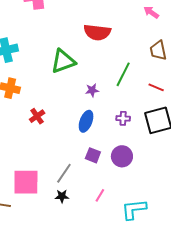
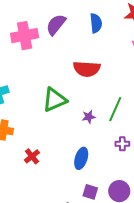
purple star: (92, 90) -> (89, 117), moved
purple cross: (123, 118) -> (122, 144), moved

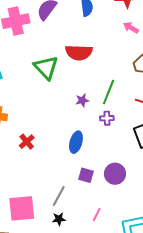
green triangle: (55, 100) -> (46, 68), moved, turned -48
purple cross: (122, 144) -> (107, 118), moved

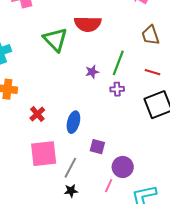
blue ellipse: (76, 142) -> (73, 122), moved
purple circle: (115, 174) -> (123, 167), moved
pink square: (22, 208) -> (44, 154), moved

